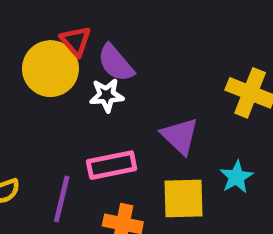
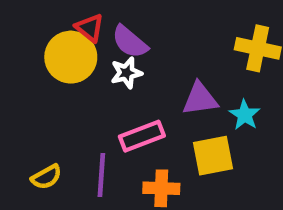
purple triangle: (180, 136) -> (200, 99), turned -42
cyan star: (236, 177) -> (245, 115), moved

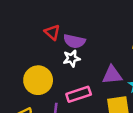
purple semicircle: (130, 42) -> (74, 41), turned -30
yellow circle: (71, 57) -> (38, 80), moved

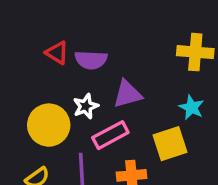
white star: (72, 58) -> (86, 106), moved
purple triangle: (112, 75) -> (127, 94), moved

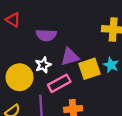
red triangle: (57, 53) -> (13, 20), moved
yellow square: (170, 144) -> (89, 69), moved

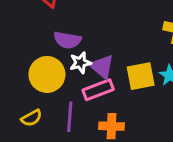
purple semicircle: (46, 35) -> (67, 40), moved
purple triangle: (70, 57) -> (102, 67), moved, turned 48

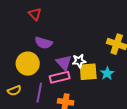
white star: (80, 63) -> (79, 61), moved

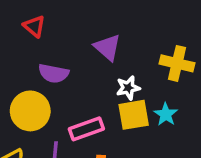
white star: (79, 61) -> (128, 88), moved
purple triangle: (64, 63) -> (107, 47), moved

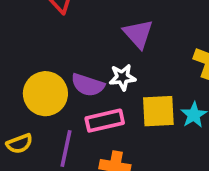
purple semicircle: (53, 73) -> (88, 85), moved
white star: (128, 88) -> (122, 77), moved

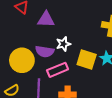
purple triangle: (138, 34) -> (46, 20), moved, turned -36
yellow square: (158, 111) -> (87, 60), turned 30

